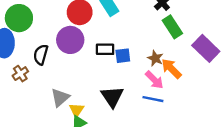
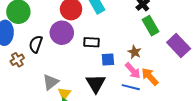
blue square: (123, 56) -> (108, 59), moved
orange arrow: (171, 69) -> (150, 77), moved

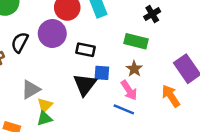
green rectangle: (151, 26) -> (136, 41), moved, turned -54
orange arrow: (150, 77) -> (171, 96), moved
black triangle: (96, 83) -> (85, 85), moved

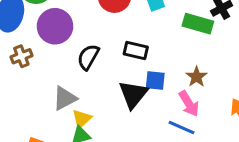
purple circle: (52, 34) -> (55, 26), moved
green rectangle: (136, 41) -> (198, 24), moved
black semicircle: (20, 42) -> (88, 57), moved

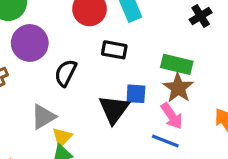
green rectangle: (198, 24) -> (177, 64), moved
black rectangle: (136, 51) -> (114, 50), moved
brown star: (196, 77) -> (178, 88), size x1.4

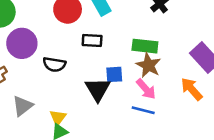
black semicircle: (66, 73) -> (54, 64), turned -100
gray triangle: (43, 117) -> (23, 106), moved

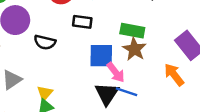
blue square: (114, 74) -> (101, 56), size x1.5
black triangle: (98, 89) -> (107, 94), moved
pink arrow: (146, 89) -> (116, 72), moved

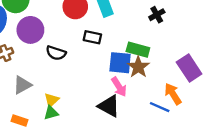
blue square: (101, 56) -> (120, 63), moved
blue line: (127, 92) -> (160, 107), moved
black triangle: (107, 94) -> (109, 106), turned -40

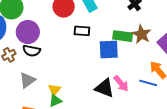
black semicircle: (56, 53) -> (32, 51), moved
brown star: (138, 67) -> (142, 34), moved
pink arrow: (119, 87) -> (121, 83), moved

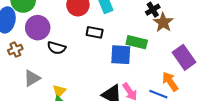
brown star: (142, 34) -> (163, 22), moved
black semicircle: (32, 51) -> (56, 48), moved

